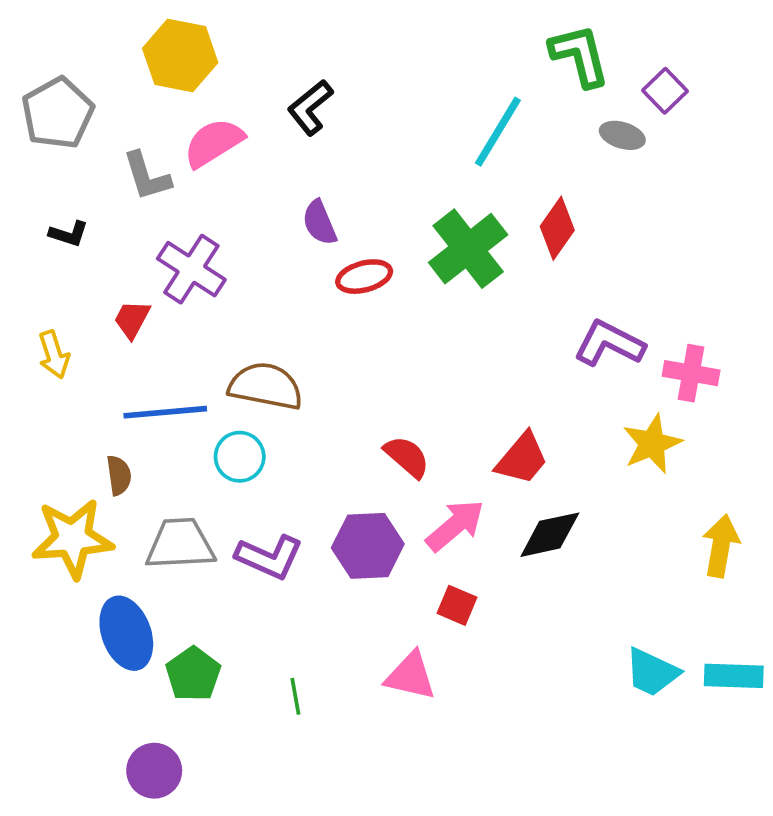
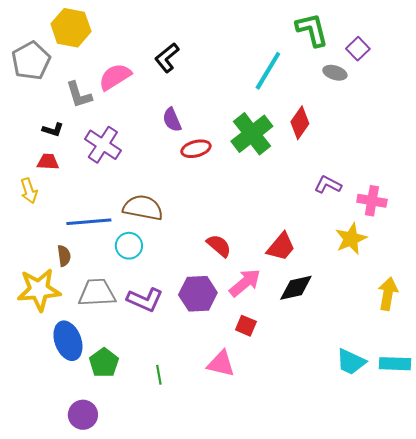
yellow hexagon: (180, 55) -> (71, 28), moved
black L-shape: (69, 234) -> (53, 130), moved
red trapezoid: (132, 319) -> (48, 162), moved, turned 65
purple L-shape: (609, 343) -> (328, 185), size x0.7

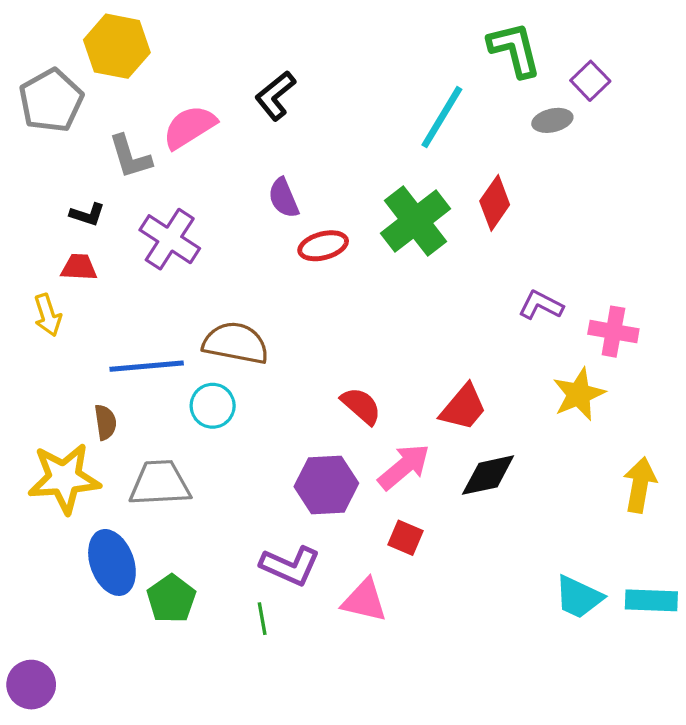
gray ellipse: (335, 73) -> (552, 120), turned -30
purple L-shape: (145, 300) -> (290, 566), moved
purple circle: (83, 415) -> (31, 685), moved

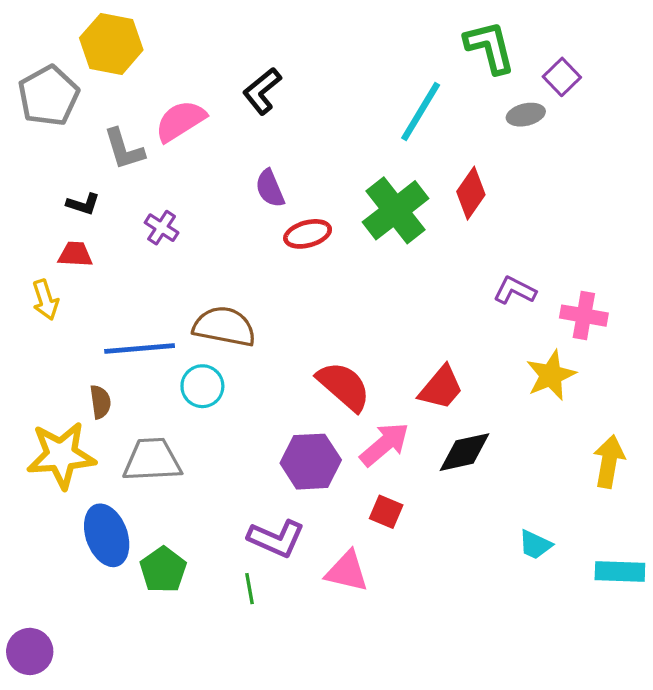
purple cross: (170, 239) -> (162, 228), size x0.6
red semicircle: (361, 406) -> (344, 386), size x1.4
cyan trapezoid: (579, 597) -> (535, 545), moved, size x0.7

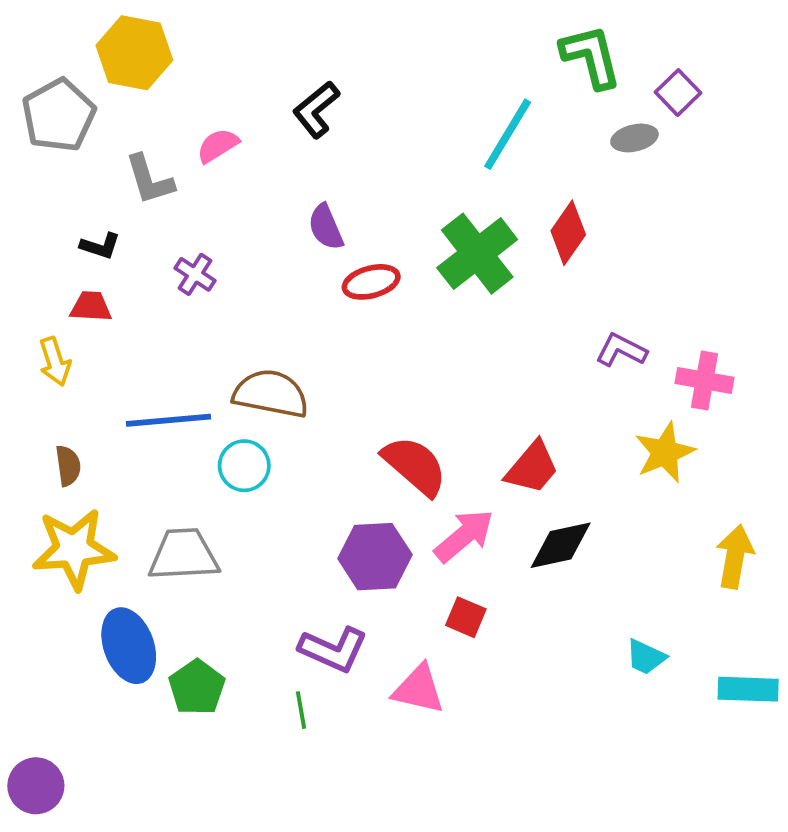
pink semicircle: (180, 121) -> (218, 146), size x0.7
brown semicircle: (100, 402) -> (68, 466), moved

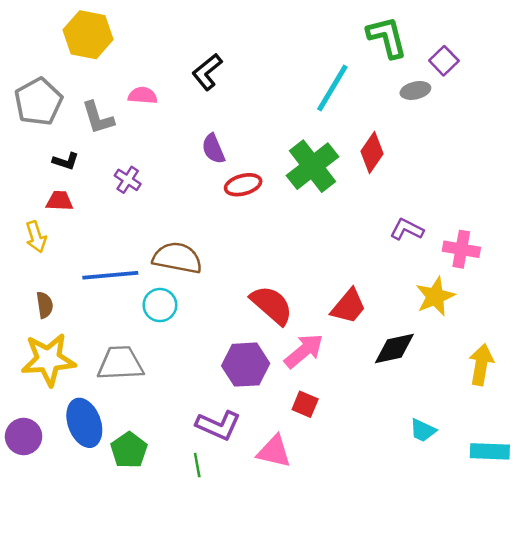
gray pentagon: (59, 115) -> (38, 102), moved
pink semicircle: (218, 146) -> (143, 95), turned 36
black diamond: (561, 545) -> (394, 348), moved
purple circle: (36, 786) -> (24, 436), moved

